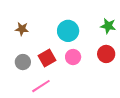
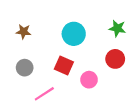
pink circle: (73, 57) -> (89, 80), moved
red square: (47, 58) -> (64, 65), moved, turned -36

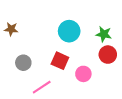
green star: (117, 28) -> (104, 34), moved
brown star: (24, 32) -> (11, 29), moved

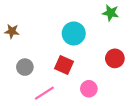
green star: (104, 34) -> (111, 13), moved
pink circle: (83, 74) -> (89, 89), moved

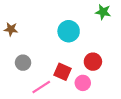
red circle: (115, 58) -> (93, 62), moved
red square: (64, 65) -> (63, 72), moved

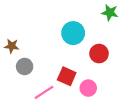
brown star: (11, 29) -> (12, 46), moved
red circle: (93, 62) -> (99, 54), moved

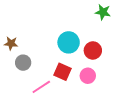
cyan circle: (73, 33) -> (69, 42), moved
pink circle: (88, 88) -> (88, 76), moved

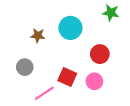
cyan circle: (69, 42) -> (70, 28), moved
brown star: (11, 43) -> (38, 36), moved

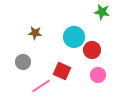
cyan circle: (70, 28) -> (74, 37), moved
pink circle: (94, 81) -> (98, 75), moved

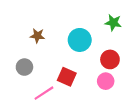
green star: (102, 12) -> (113, 23), moved
red circle: (92, 50) -> (110, 59), moved

